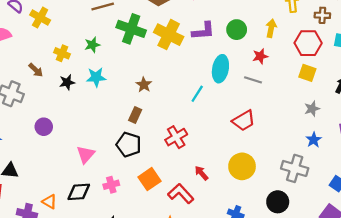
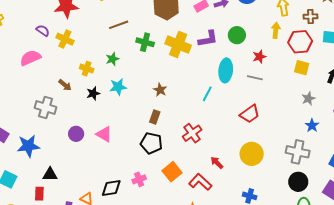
yellow arrow: (271, 28) -> (276, 30), moved
green cross: (131, 29) -> (145, 42), size x0.7
pink triangle: (86, 155) -> (104, 134), moved, turned -36
black circle: (278, 202) -> (298, 182), moved

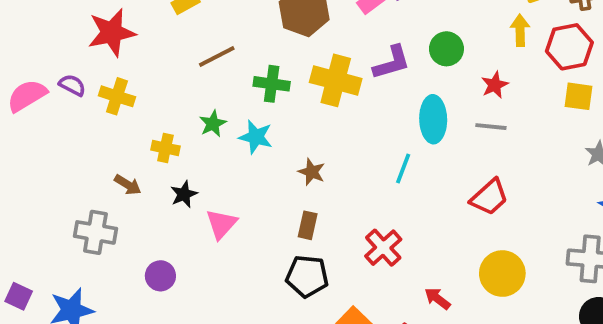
pink semicircle: (30, 58) -> (27, 96), moved
cyan star: (118, 87) -> (256, 137), moved, turned 30
pink triangle: (104, 134) -> (221, 224), moved, turned 48

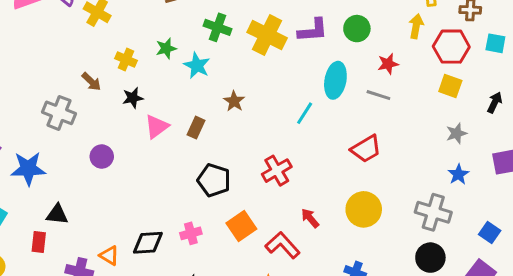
brown rectangle: (308, 225) -> (196, 128), moved

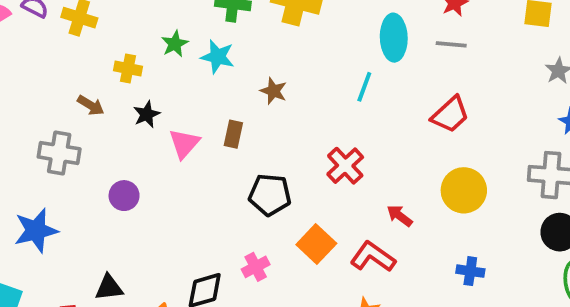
black triangle: (57, 214) -> (109, 287), moved

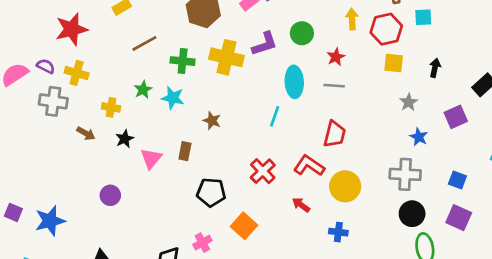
red trapezoid: (450, 115) -> (335, 134), turned -32
gray cross: (59, 153) -> (53, 101), moved
red L-shape: (373, 257) -> (309, 166), moved
blue cross: (470, 271) -> (338, 232), moved

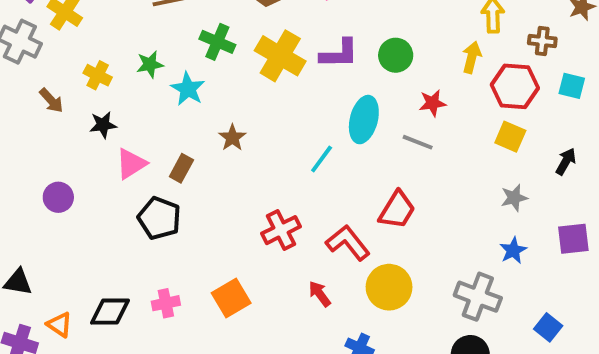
black pentagon: (211, 192) -> (159, 218), moved

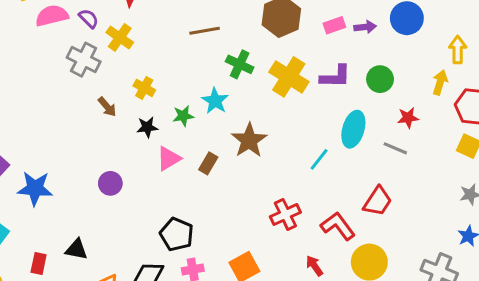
green star: (150, 64) -> (183, 116), moved
brown star: (232, 138) -> (249, 140), size x1.6
black pentagon: (159, 218) -> (177, 234), moved

